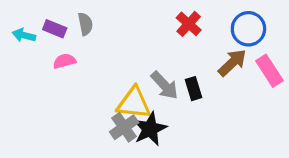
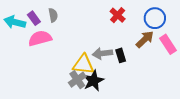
purple rectangle: (55, 29) -> (34, 18), turned 32
cyan arrow: (24, 35) -> (15, 22), size x1.5
pink semicircle: (64, 61) -> (40, 38), size x1.6
gray arrow: (164, 85) -> (102, 53), turned 126

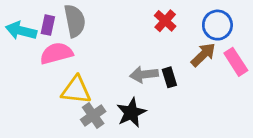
gray semicircle: (53, 15) -> (75, 21), size x1.6
purple rectangle: (34, 18) -> (48, 25), turned 48
yellow triangle: (83, 65) -> (76, 90), moved
gray cross: (77, 80) -> (93, 115), moved

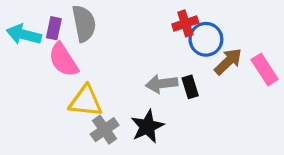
red cross: (165, 21) -> (185, 23), turned 30
blue circle: (217, 25) -> (206, 39), moved
pink semicircle: (56, 53) -> (63, 60), turned -108

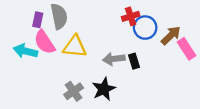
cyan arrow: (24, 35) -> (25, 51), moved
brown arrow: (228, 61) -> (171, 35), moved
yellow triangle: (86, 101) -> (75, 47), moved

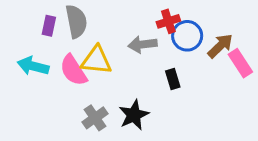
pink semicircle: (44, 42) -> (73, 70), moved
gray arrow: (114, 59) -> (142, 44), moved

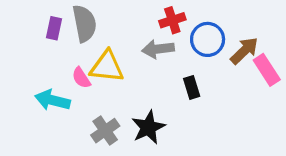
red cross: (168, 21) -> (172, 20), moved
cyan arrow: (33, 66) -> (52, 100), moved
pink semicircle: (73, 70) -> (81, 78), size x0.6

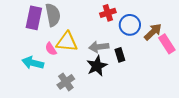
purple rectangle: (54, 28) -> (34, 18), size x1.6
gray arrow: (158, 49) -> (99, 47), moved
black star: (148, 127) -> (97, 66), moved

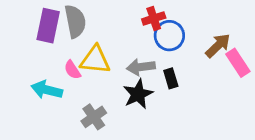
blue circle: (130, 25) -> (169, 36), moved

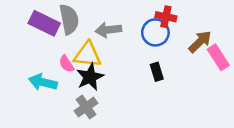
red cross: (154, 18) -> (166, 17), moved, turned 30
purple rectangle: (48, 26) -> (44, 23), turned -76
gray arrow: (141, 67) -> (108, 30), moved
black star: (138, 94) -> (90, 77), moved

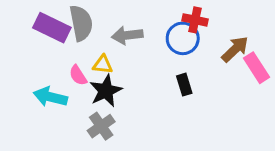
yellow triangle: (87, 55) -> (103, 65), size x0.6

